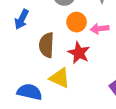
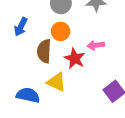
orange circle: (77, 22) -> (61, 31), moved
pink arrow: (100, 29) -> (96, 45), moved

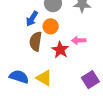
blue arrow: (21, 27) -> (32, 19), moved
yellow triangle: (56, 82) -> (44, 78), moved

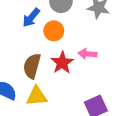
brown semicircle: (36, 41) -> (32, 66), moved
yellow triangle: (44, 78) -> (37, 96), turned -42

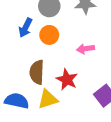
red star: (62, 63) -> (67, 80), moved

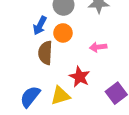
brown semicircle: (37, 72) -> (45, 53), moved
blue semicircle: (17, 101) -> (30, 97), turned -65

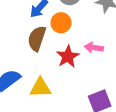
red star: (80, 77) -> (68, 57), moved

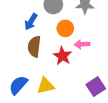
orange circle: (61, 23) -> (65, 28), moved

